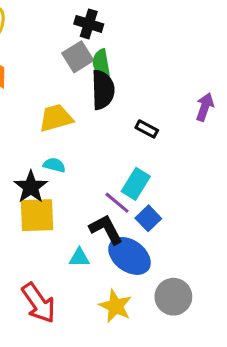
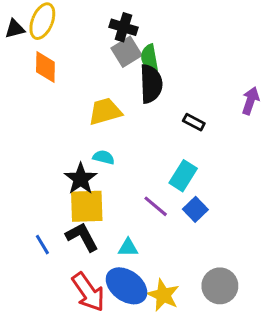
black cross: (89, 24) -> (123, 27), moved
purple line: (117, 203) -> (156, 206), moved
black L-shape: (106, 229) -> (82, 237), moved
blue ellipse: (130, 256) -> (127, 286), moved

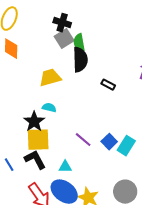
cyan rectangle: (183, 176) -> (126, 146), moved

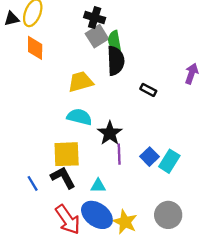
cyan semicircle: (49, 108) -> (79, 117), size x1.5
black star: (34, 122) -> (110, 133), moved
purple line: (83, 140) -> (119, 154), turned 48

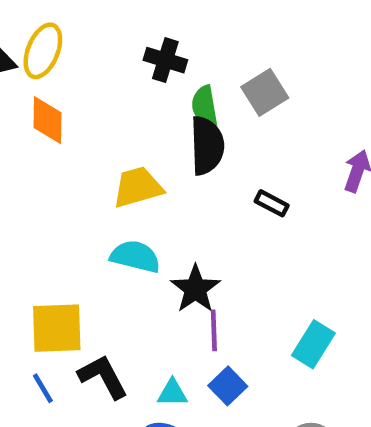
gray square: (97, 36) -> (265, 92), moved
yellow square: (67, 154) -> (57, 328), moved
blue square: (150, 157) -> (228, 386), moved

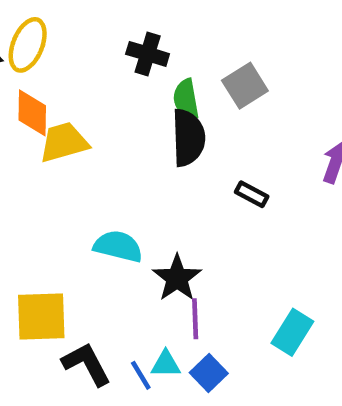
yellow trapezoid: (138, 187) -> (64, 142), moved
blue line: (43, 388) -> (141, 375), moved
cyan triangle: (172, 393) -> (166, 364), moved

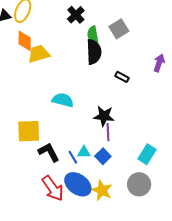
black cross: (148, 54) -> (76, 15), turned 30
black star: (177, 278) -> (104, 116), moved, turned -30
purple line: (195, 319) -> (108, 132), moved
cyan rectangle: (292, 332) -> (147, 154), moved

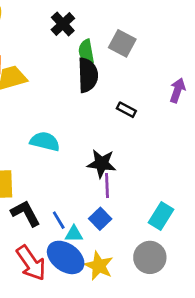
gray square: (119, 29) -> (122, 43), turned -30
cyan triangle: (84, 152) -> (74, 234), moved

